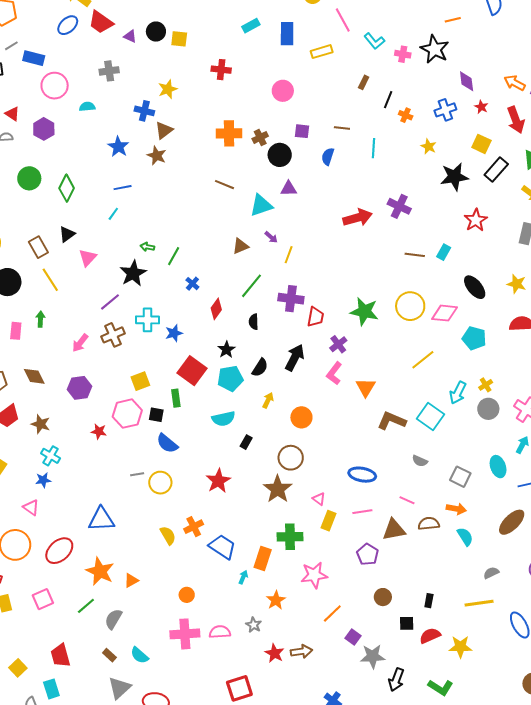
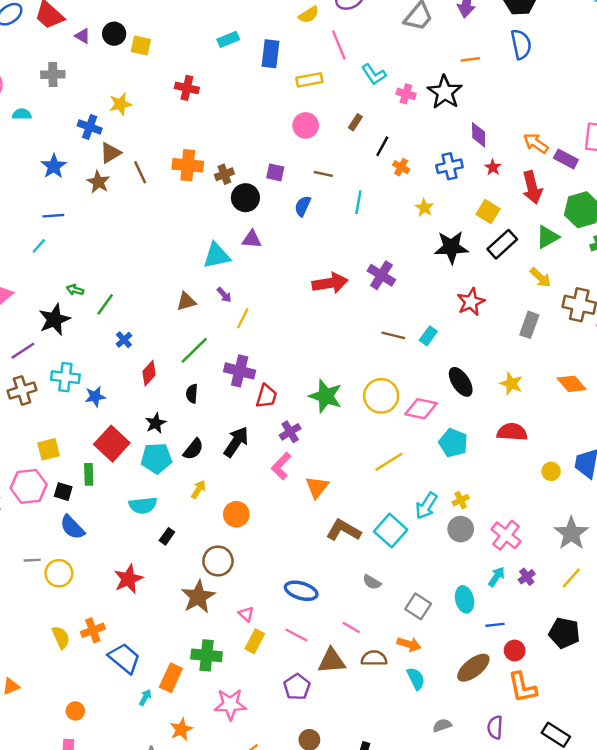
pink circle: (283, 91) -> (306, 125), moved
brown line: (225, 185) -> (140, 172), moved, turned 36
pink line: (362, 512) -> (296, 635), turned 30

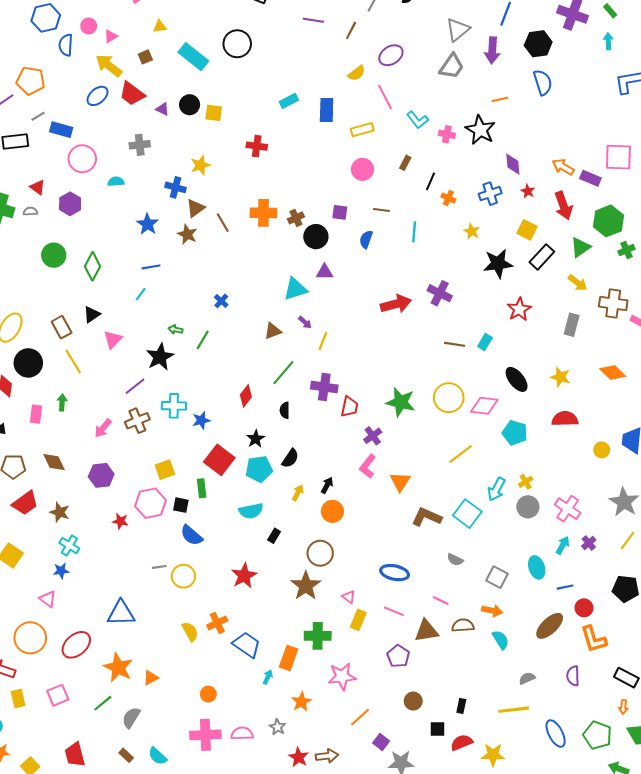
blue cross: (124, 340) -> (221, 301), moved
black arrow: (236, 442) -> (327, 485), moved, size x0.6

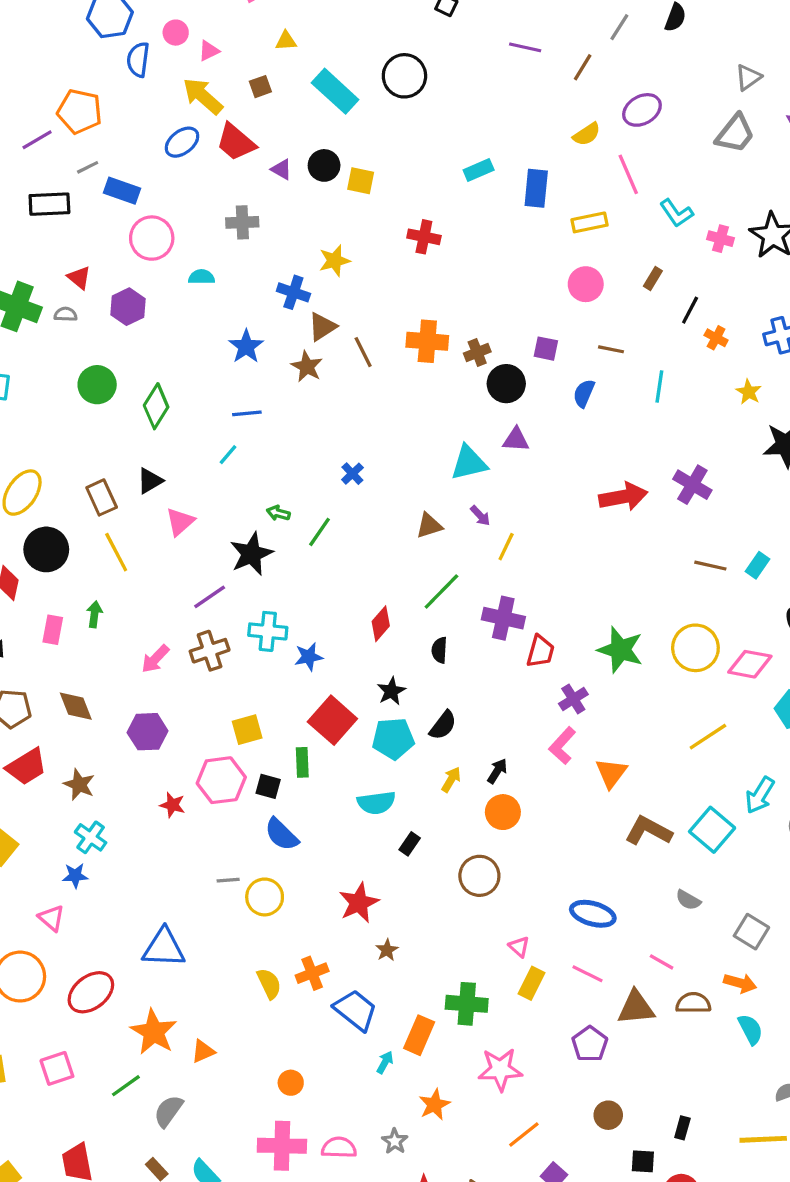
gray triangle: (458, 30) -> (748, 77), size x0.7
brown star: (306, 586) -> (387, 950), moved, size x0.5

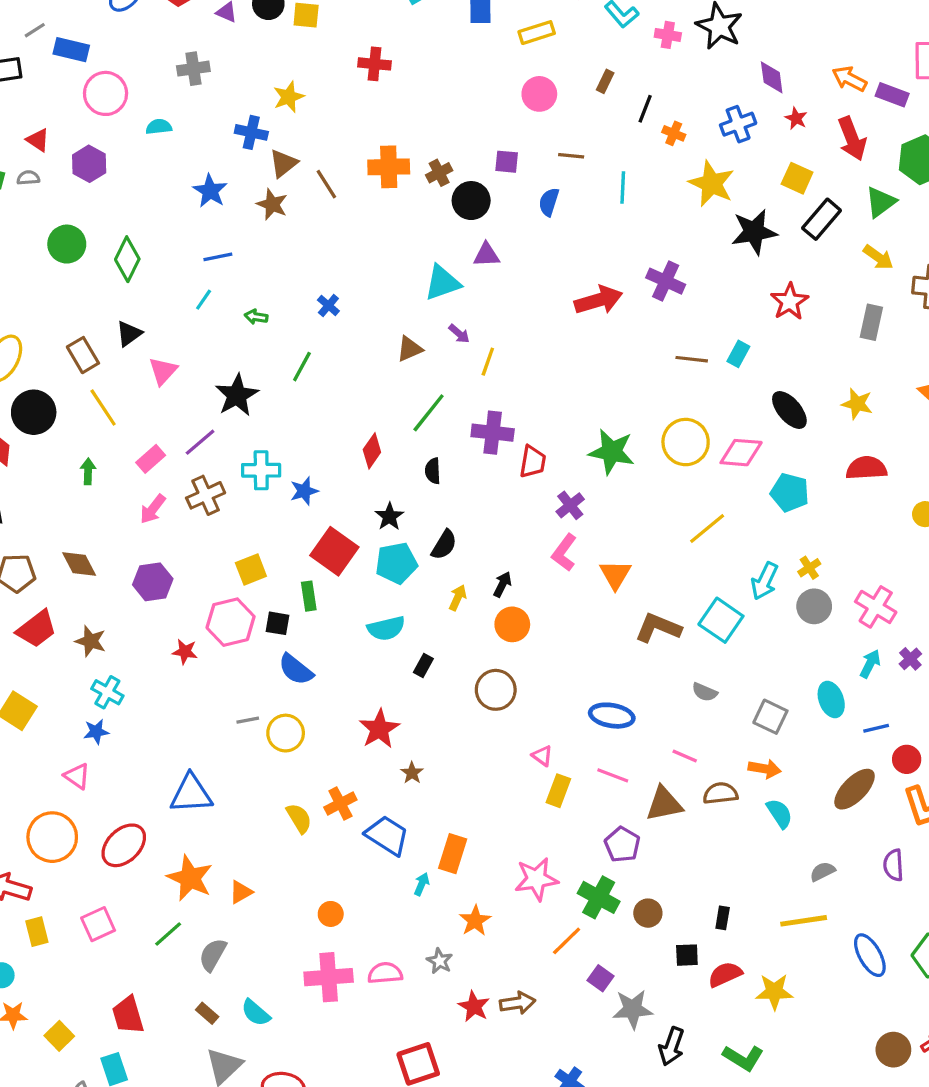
yellow star: (749, 392) -> (712, 184), size x1.8
green arrow: (278, 513) -> (256, 317), moved
pink rectangle: (53, 630) -> (151, 459), moved, turned 44
green cross: (467, 1004) -> (599, 897), moved, turned 30

